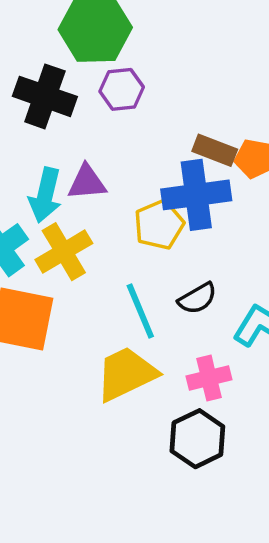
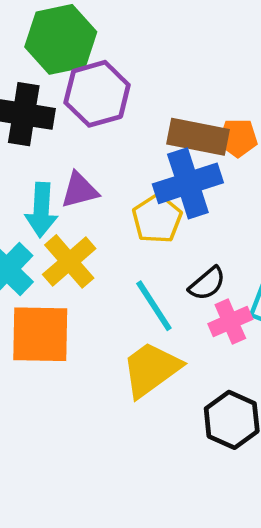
purple hexagon: (122, 89) -> (97, 94), size x1.5
brown rectangle: (215, 150) -> (198, 137), size x1.4
pink cross: (209, 378) -> (230, 322), moved

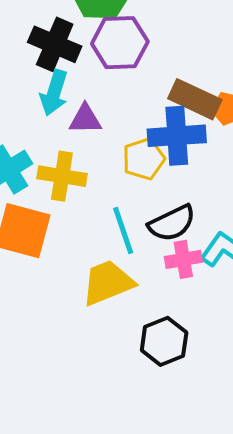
cyan arrow: (41, 210) -> (54, 93), moved
yellow cross: (69, 261) -> (62, 176), turned 36
black semicircle: (207, 284) -> (172, 223), size x1.4

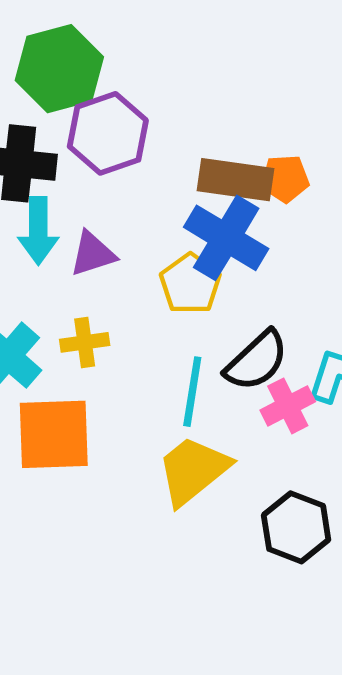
blue cross: (177, 136) -> (226, 238), turned -38
yellow cross: (62, 176) -> (85, 342), size x0.7
cyan line: (123, 230) -> (192, 392), turned 45

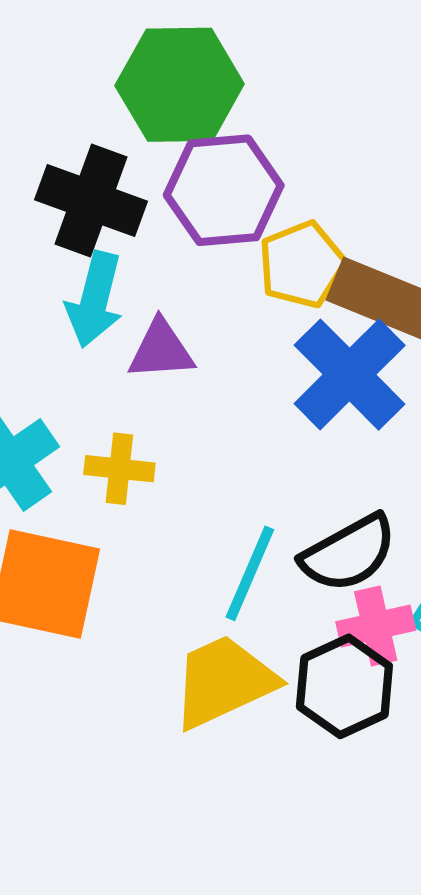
yellow pentagon: (190, 284) -> (302, 265), moved
black hexagon: (296, 527) -> (344, 686), moved

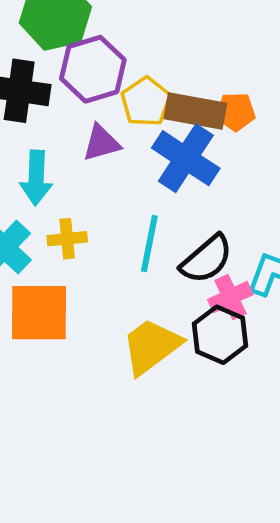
cyan arrow: (95, 300) -> (36, 178), moved
purple triangle: (161, 350) -> (101, 143), moved
cyan line: (250, 573) -> (149, 244), moved

